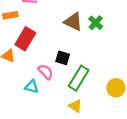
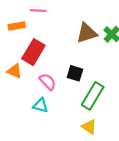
brown triangle: (73, 22) -> (87, 33), turned -42
pink semicircle: (46, 72) -> (48, 82), moved

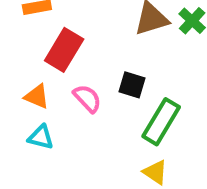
orange triangle: (14, 71) -> (37, 96), moved
cyan triangle: (41, 105) -> (41, 137), moved

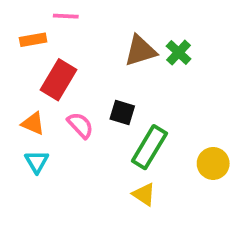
cyan triangle: (41, 137) -> (37, 162), turned 45

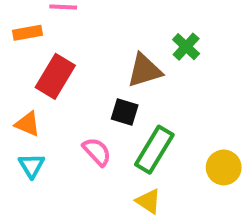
brown triangle: (140, 51) -> (144, 70), moved
pink semicircle: (80, 125) -> (97, 152), moved

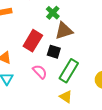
green cross: (186, 47) -> (53, 13), moved
red rectangle: (55, 76) -> (33, 41), moved

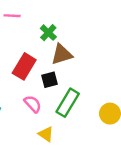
black square: (54, 52) -> (50, 80), turned -32
yellow triangle: (66, 97) -> (46, 134), moved

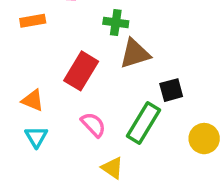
green cross: (48, 33) -> (116, 22), turned -35
black square: (50, 80) -> (171, 90), moved

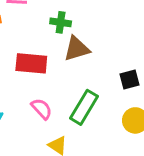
red rectangle: (81, 71) -> (31, 63), turned 64
black square: (171, 90) -> (129, 79), moved

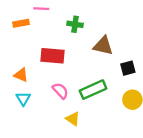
brown triangle: (77, 49) -> (103, 46), moved, turned 30
green rectangle: (84, 107) -> (93, 90), turned 35

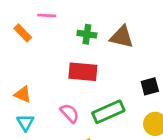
orange rectangle: (21, 23) -> (23, 33), turned 56
brown triangle: (103, 46) -> (122, 37), moved
red rectangle: (53, 56) -> (83, 72), moved

